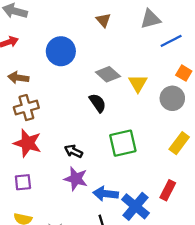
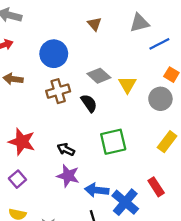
brown cross: (26, 108) -> (58, 91), moved
purple square: (23, 182) -> (17, 179), turned -35
red rectangle: (168, 190) -> (156, 187), turned -60

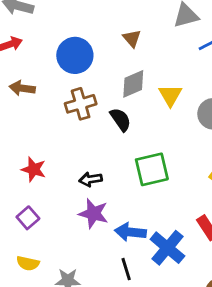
brown triangle: (94, 24) -> (132, 38), moved
gray diamond: (99, 76) -> (133, 84), turned -65
red star: (22, 142) -> (34, 169), size x0.7
black arrow: (66, 149) -> (91, 179), turned -35

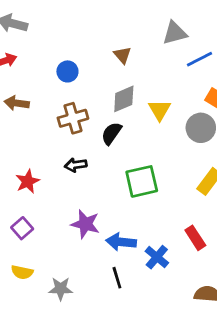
blue circle: (75, 55) -> (67, 71), size x0.6
black semicircle: (120, 120) -> (111, 133), turned -110
red star: (34, 169) -> (28, 181), turned 30
black arrow: (91, 179) -> (76, 165), moved
blue cross: (167, 248) -> (157, 257), size x0.7

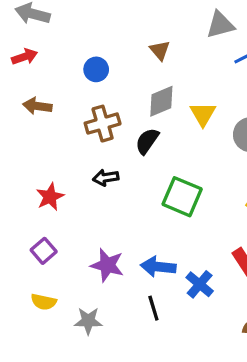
green square: (142, 181) -> (182, 197), turned 36
purple star: (85, 224) -> (107, 265), moved

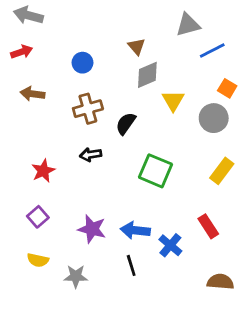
gray diamond: (161, 101) -> (147, 75), moved

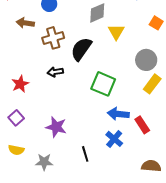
brown arrow: (32, 94) -> (25, 23), moved
gray circle: (214, 118) -> (146, 60), moved
black semicircle: (126, 124) -> (81, 49), size x1.4
blue arrow: (135, 230) -> (118, 114), moved

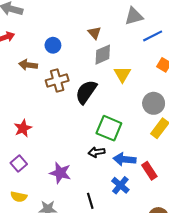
black arrow: (55, 72) -> (97, 152), moved

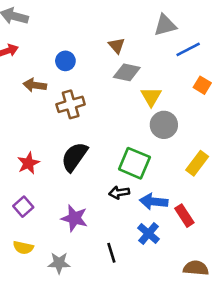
gray diamond: (103, 55) -> (127, 72), turned 35
black semicircle: (86, 92) -> (74, 157), moved
gray circle: (154, 103) -> (164, 125), moved

